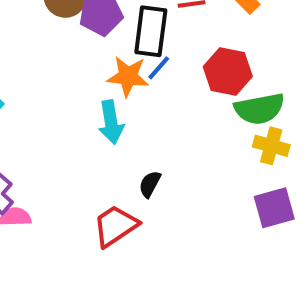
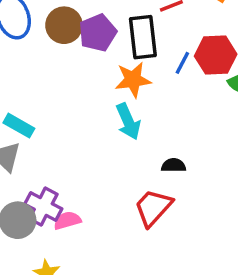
blue line: (159, 68) -> (182, 63), moved
black semicircle: (150, 184) -> (173, 165), turned 75

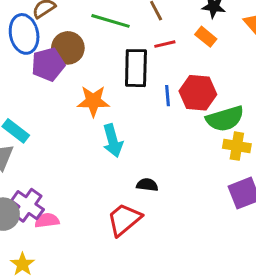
purple pentagon: (98, 33) -> (48, 64), moved
blue line: (182, 63) -> (168, 96), turned -40
orange star: (133, 80) -> (93, 101), moved

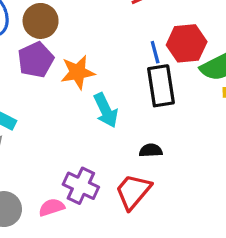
purple pentagon: (48, 64) -> (36, 60), moved
black rectangle: (136, 68) -> (161, 86), moved
purple cross: (27, 205) -> (81, 186), moved

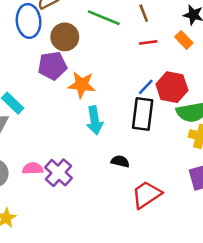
blue line: (155, 52) -> (146, 87), turned 42
red trapezoid: (133, 191) -> (147, 195), moved
pink semicircle: (52, 207) -> (33, 168), moved

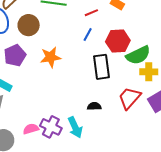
purple pentagon: (52, 66) -> (15, 55), moved
blue line: (146, 87) -> (88, 34), moved
cyan arrow: (95, 120) -> (75, 127), moved
red trapezoid: (147, 195) -> (129, 98), moved

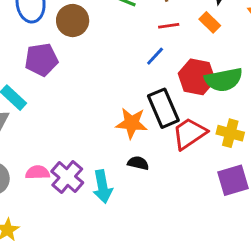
green semicircle: (138, 55) -> (224, 80), moved
orange star: (51, 57) -> (132, 123), moved
black rectangle: (101, 67) -> (163, 108), turned -30
red trapezoid: (129, 98) -> (189, 134), moved

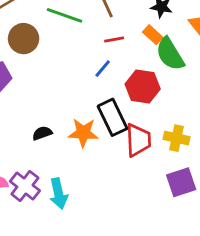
green semicircle: (224, 80) -> (170, 54), moved, turned 72
red trapezoid: (189, 134) -> (138, 140), turned 124
black semicircle: (138, 163) -> (42, 133), moved, turned -30

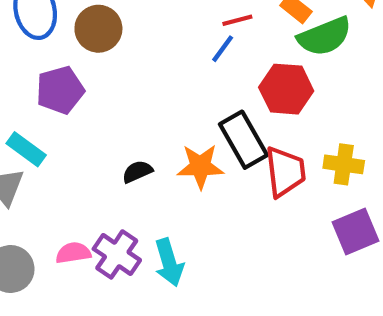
green semicircle: (170, 54) -> (325, 36), turned -76
blue line: (103, 69) -> (223, 49), moved

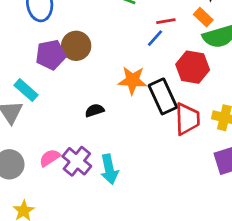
brown circle: (98, 29) -> (76, 46), moved
orange star: (200, 166) -> (133, 80), moved
pink semicircle: (73, 253) -> (50, 158), turned -30

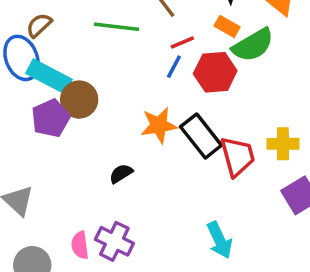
red hexagon: (193, 67) -> (215, 72), moved
cyan rectangle: (26, 90) -> (49, 76), moved, size x1.4
pink semicircle: (50, 158) -> (80, 245), turned -50
cyan arrow: (109, 169) -> (220, 240), moved

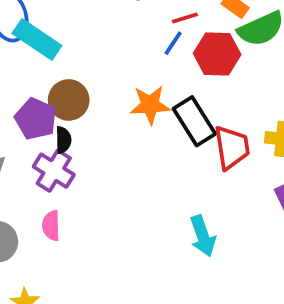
brown circle: (79, 100) -> (69, 100), moved
purple pentagon: (51, 118) -> (36, 119), moved, turned -30
black semicircle: (121, 174) -> (63, 140), moved, turned 115
purple cross: (114, 241) -> (54, 171), moved

